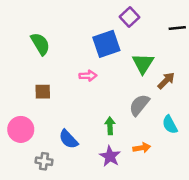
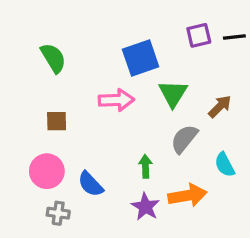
purple square: (130, 17) -> (199, 35), moved, turned 30
green triangle: (143, 63) -> (173, 94), moved
pink arrow: (88, 76) -> (116, 100), size x1.5
pink circle: (21, 129) -> (47, 171), moved
orange arrow: (142, 148) -> (187, 195), size x1.6

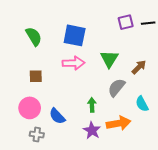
blue square: (141, 58) -> (75, 35), moved, turned 30

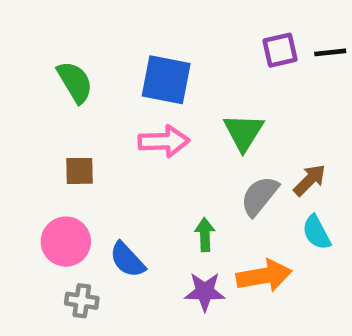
brown arrow: (139, 67) -> (310, 180), moved
purple star: (92, 130) -> (205, 292), turned -30

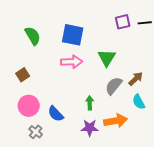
brown square: (80, 171) -> (23, 75), moved, turned -32
gray cross: (82, 301) -> (36, 132), turned 32

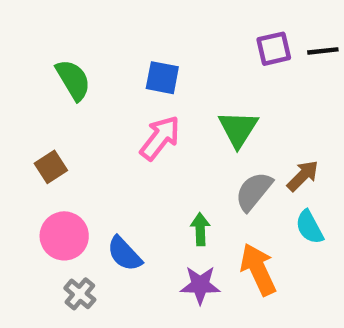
blue square: (73, 35) -> (162, 78), size x0.7
pink arrow: (72, 62) -> (160, 138), turned -50
orange arrow: (116, 121) -> (258, 269), turned -105

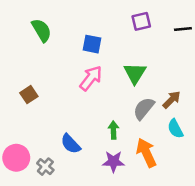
purple square: (274, 49) -> (141, 21), moved
green semicircle: (73, 80) -> (42, 30), moved
pink circle: (64, 236) -> (16, 158), moved

